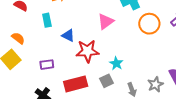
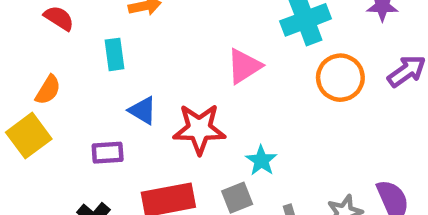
blue triangle: (68, 36) -> (143, 110), moved
orange semicircle: (18, 38) -> (48, 90), turned 80

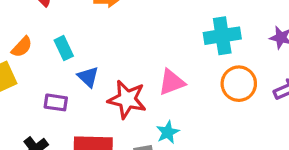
cyan rectangle: (115, 54) -> (64, 48), moved, turned -30
pink triangle: (244, 66) -> (172, 82), moved

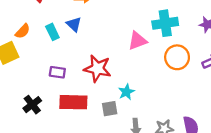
blue triangle: (88, 77) -> (74, 24), moved
pink triangle: (172, 82) -> (137, 41), moved
purple rectangle: (56, 102) -> (57, 72), moved

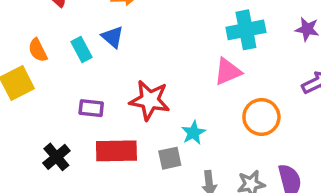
orange semicircle: (23, 31) -> (38, 50), turned 112
pink triangle: (137, 41) -> (228, 72), moved
orange circle: (177, 57) -> (261, 117), moved

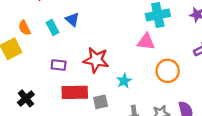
pink triangle: (228, 72) -> (146, 42), turned 30
black cross: (56, 157) -> (26, 98), moved
gray square: (170, 158) -> (101, 102), moved

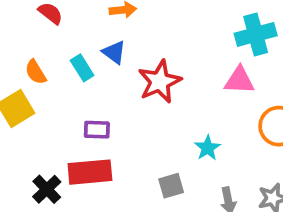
red star: (96, 60) -> (160, 82), moved, turned -30
red rectangle: (75, 92) -> (90, 172), moved

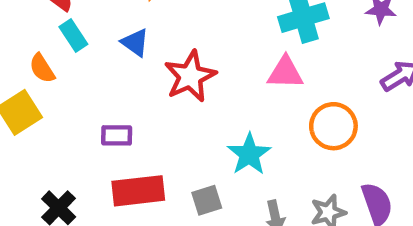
cyan rectangle: (82, 68) -> (73, 35), moved
cyan star: (208, 148) -> (249, 154), size x1.4
red rectangle: (90, 172) -> (138, 191), moved

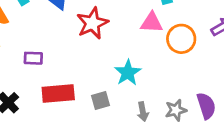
orange circle: (333, 126) -> (181, 39), moved
purple rectangle: (117, 135) -> (33, 58), moved

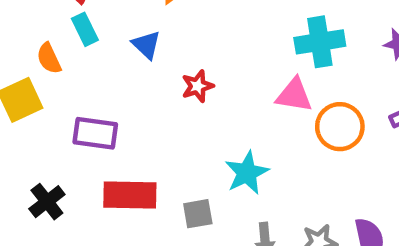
red star: (92, 23) -> (198, 86), size x0.6
purple rectangle: (33, 58) -> (95, 133), size x1.4

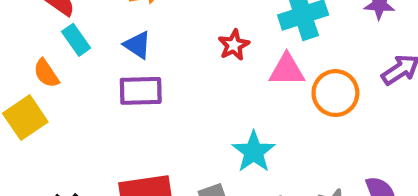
red star: (198, 86) -> (234, 45), moved
purple rectangle: (95, 133) -> (141, 91), moved

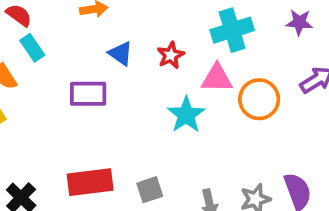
blue triangle: (137, 45) -> (121, 53), moved
cyan star: (254, 152) -> (186, 115), moved

